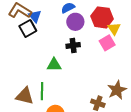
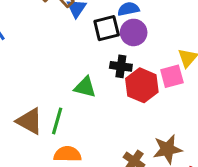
red hexagon: (102, 17) -> (142, 85), moved
black square: (28, 29) -> (107, 28), moved

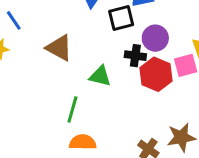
purple circle: (134, 32) -> (155, 38), moved
brown triangle: (30, 121) -> (59, 48), moved

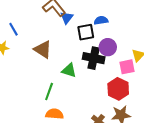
black cross: (135, 56) -> (94, 58), size x1.5
red hexagon: (156, 74) -> (118, 89), moved

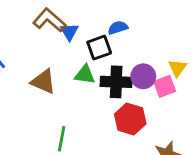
purple circle: (108, 47) -> (143, 76), moved
green triangle: (69, 70) -> (85, 75), moved
red hexagon: (118, 89) -> (130, 119), moved

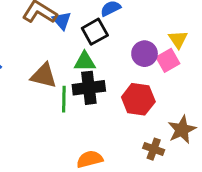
black cross: (116, 82) -> (89, 88), moved
green line: (62, 139) -> (64, 99), moved

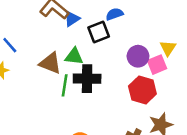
blue triangle: (62, 21) -> (72, 19), turned 30
green triangle: (85, 62) -> (74, 56), moved
red hexagon: (138, 99) -> (142, 90), moved

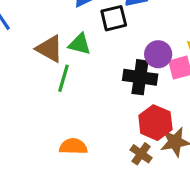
black cross: (87, 79) -> (140, 77), moved
red hexagon: (142, 90) -> (155, 123), moved

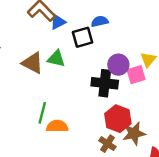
green line: (63, 78) -> (42, 113), moved
orange semicircle: (73, 146) -> (57, 126), moved

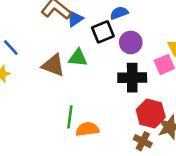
purple circle: (118, 65) -> (131, 42), moved

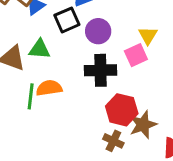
green line: (70, 117) -> (31, 96), moved
orange semicircle: (87, 129) -> (49, 88), moved

